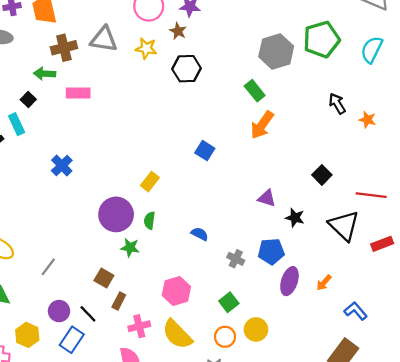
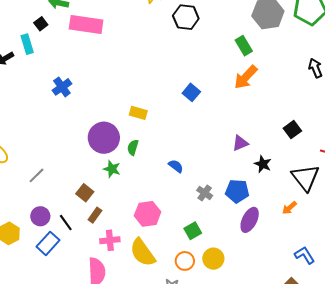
pink rectangle: (78, 93) -> (86, 25), size x1.5
yellow rectangle: (150, 182) -> (138, 113), turned 60
purple triangle: (267, 198) -> (240, 143), turned -48
orange arrow: (324, 283) -> (289, 208), moved

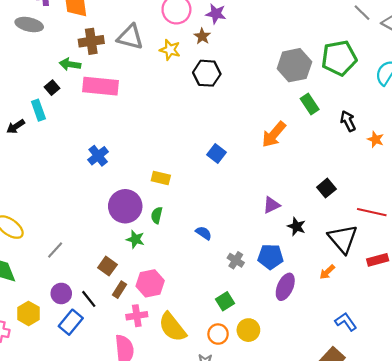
green rectangle: (244, 46) -> (310, 104), moved
blue cross: (62, 87) -> (98, 156), moved
pink hexagon: (148, 214) -> (150, 283), moved

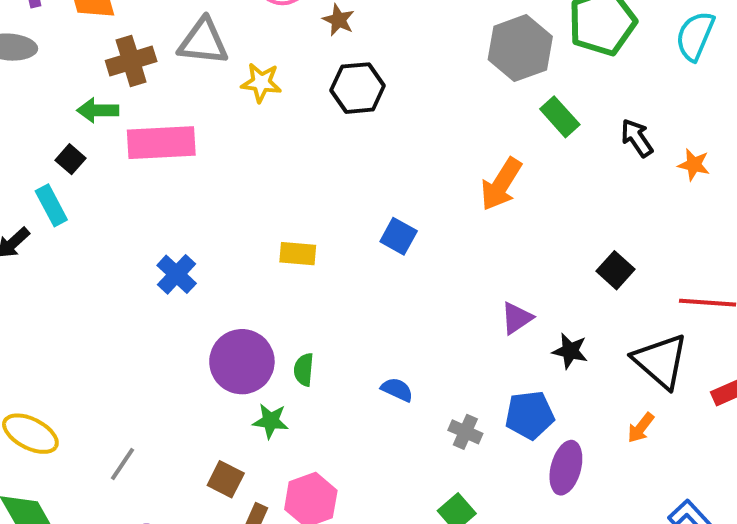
yellow star: (170, 50) -> (261, 83), moved
yellow rectangle: (161, 178) -> (298, 254), moved

